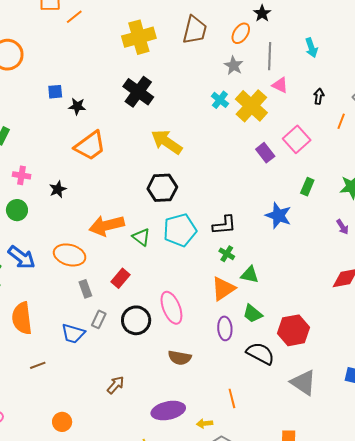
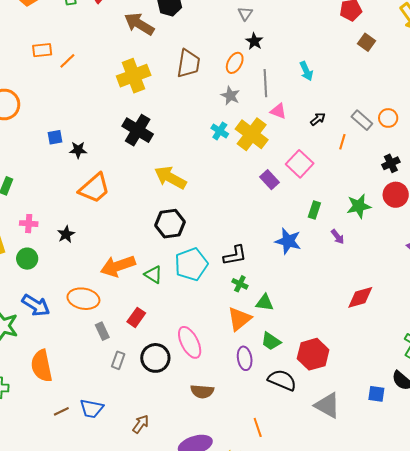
black arrow: (319, 96) -> (318, 119), turned 49
purple arrow: (342, 227) -> (338, 237), moved
blue trapezoid: (73, 334) -> (92, 409), moved

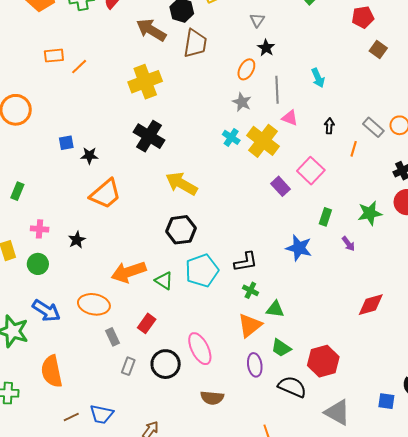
brown trapezoid: (189, 64) -> (195, 43), moved
black arrow: (318, 119) -> (329, 126), turned -49

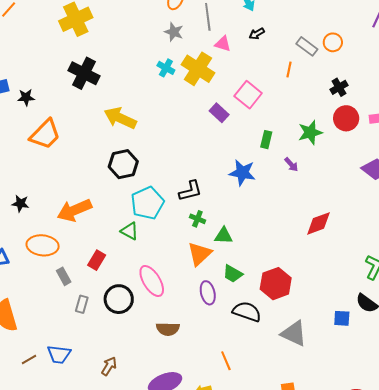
black arrow: (329, 126) -> (257, 34), moved, turned -119
black star: (77, 240) -> (20, 203), moved, turned -30
green triangle: (164, 281) -> (130, 231), moved

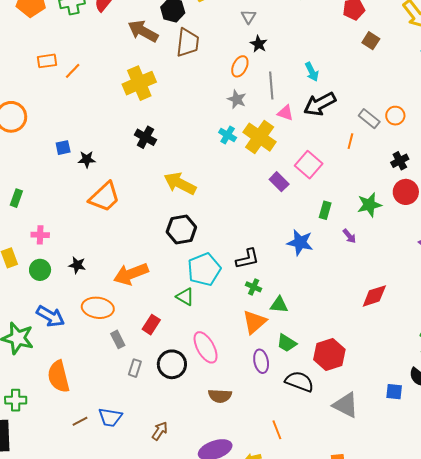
black arrow: (257, 34) -> (320, 104), size x2.0
black cross: (84, 73) -> (145, 137), size x0.7

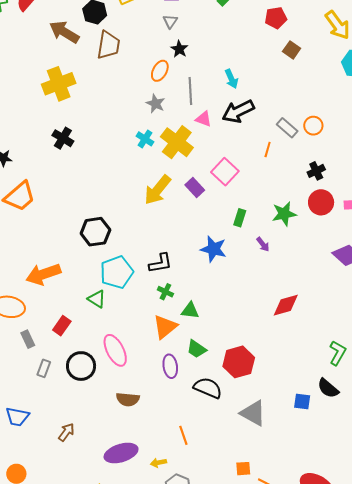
yellow arrow: (180, 183) -> (157, 190), moved, turned -80

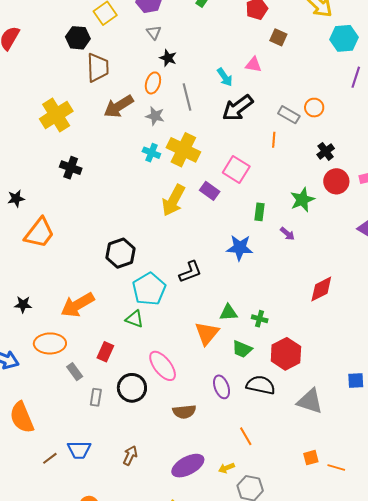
brown arrow: (64, 32) -> (119, 106), moved, turned -52
pink triangle: (204, 119) -> (253, 65), moved
green cross: (165, 292) -> (260, 319), moved
purple ellipse: (170, 366) -> (222, 387), moved

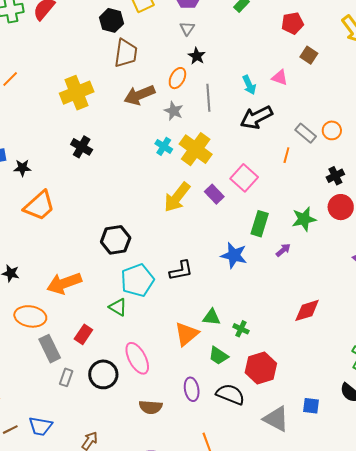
green rectangle: (259, 212) -> (260, 224), size x1.4
purple arrow: (287, 234) -> (283, 250), turned -91
gray rectangle: (75, 372) -> (50, 349), size x1.5
blue square: (356, 380) -> (311, 406), moved

